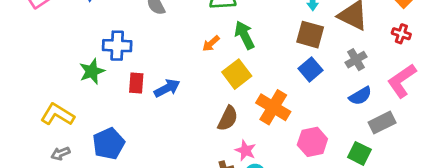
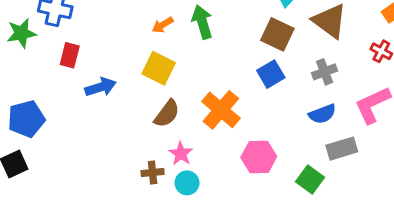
yellow square: (237, 74) -> (159, 68), moved, turned -36
blue arrow: (167, 88) -> (101, 87), moved

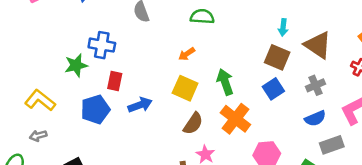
green arrow: (202, 22) -> (225, 82), moved
blue pentagon: (26, 119) -> (95, 109), moved

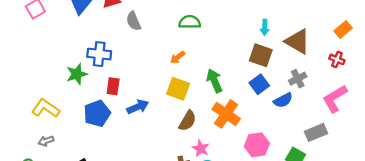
blue semicircle: (315, 118) -> (283, 100), moved

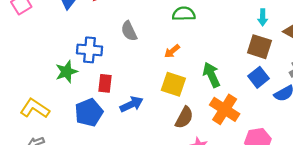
gray semicircle: (134, 21) -> (129, 31), moved

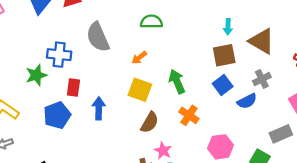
gray semicircle: (129, 31) -> (98, 37), size x1.5
brown square: (259, 47) -> (224, 55), turned -30
blue arrow: (132, 104) -> (99, 108), turned -65
orange cross: (225, 109) -> (189, 115), size x0.7

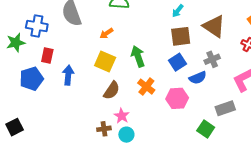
cyan arrow: (228, 27) -> (178, 11), moved, turned 32
pink hexagon: (221, 147) -> (177, 98), moved

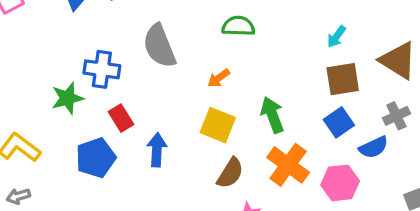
red rectangle: (47, 55) -> (121, 118), turned -42
orange cross: (146, 87) -> (288, 165), size x1.4

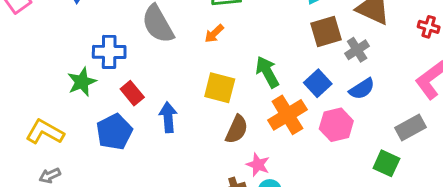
orange arrow: (219, 78) -> (214, 34), moved
gray cross: (396, 116) -> (357, 50), moved
blue square: (339, 122) -> (318, 83), moved
orange cross: (288, 165) -> (287, 115), turned 30

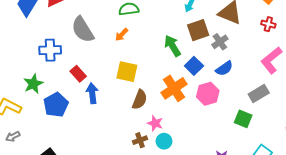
green arrow: (267, 72) -> (172, 46), moved
green star: (82, 82) -> (33, 84), moved
red rectangle: (132, 93) -> (78, 74), moved

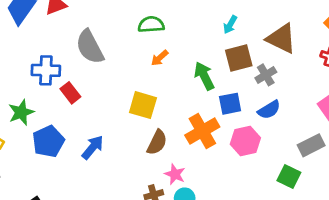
orange arrow: (122, 35) -> (160, 58), moved
blue square: (194, 66) -> (230, 104), turned 30
red rectangle: (78, 74) -> (70, 93), moved
blue arrow: (92, 93) -> (93, 147), moved, turned 42

